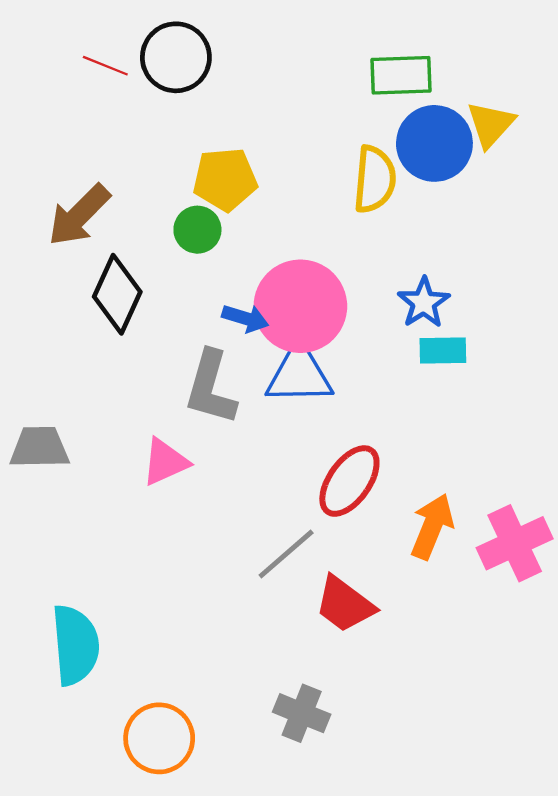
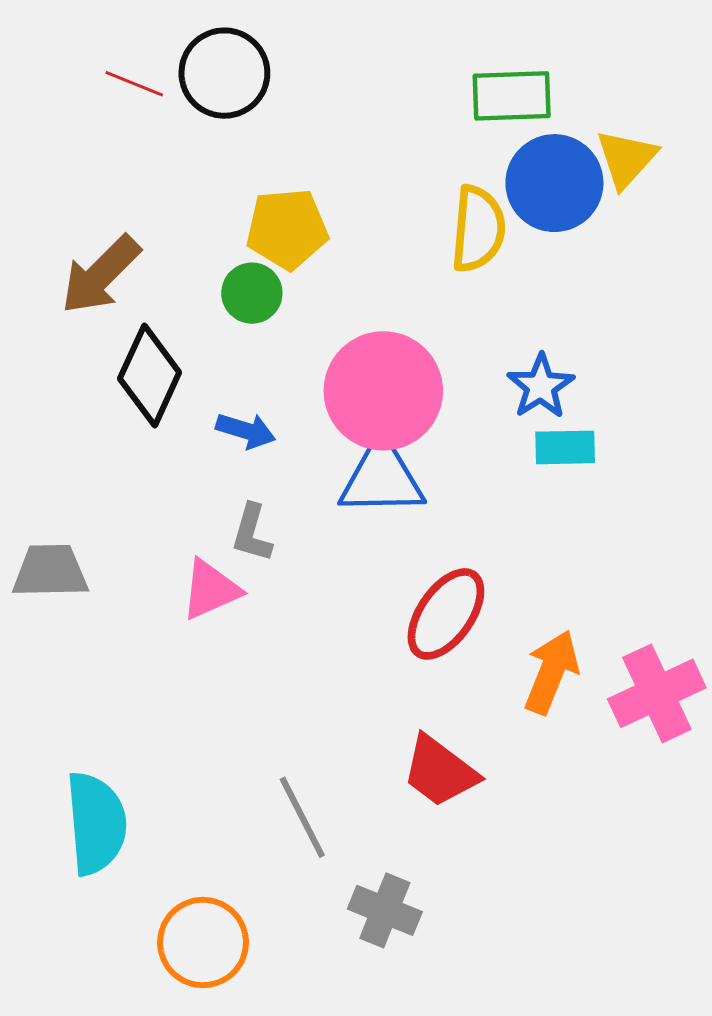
blue arrow: (245, 318) -> (246, 431), moved
gray L-shape: (211, 388) -> (252, 533), moved, size x0.6
gray line: (286, 554) -> (302, 817), moved, turned -76

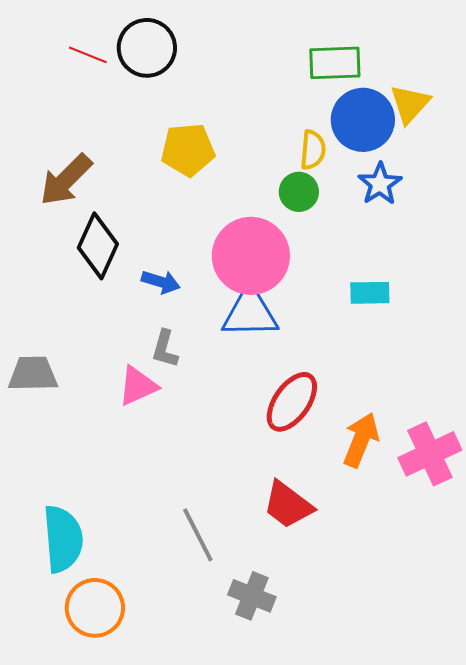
yellow semicircle: (478, 229) -> (313, 150), size x0.7
green circle: (252, 293) -> (299, 192), moved
blue star: (541, 386) -> (380, 184), moved
orange circle: (203, 942) -> (95, 608), moved

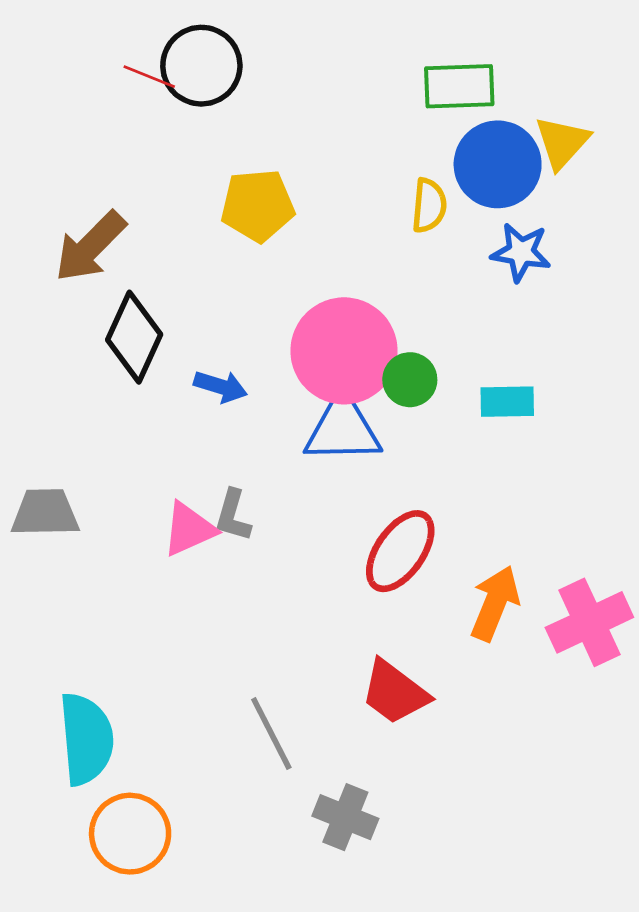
red line: (88, 55) -> (149, 77), moved
blue star: (380, 184) -> (521, 252), turned -30
green circle: (299, 192) -> (410, 380), moved
gray L-shape: (165, 349) -> (233, 515), moved

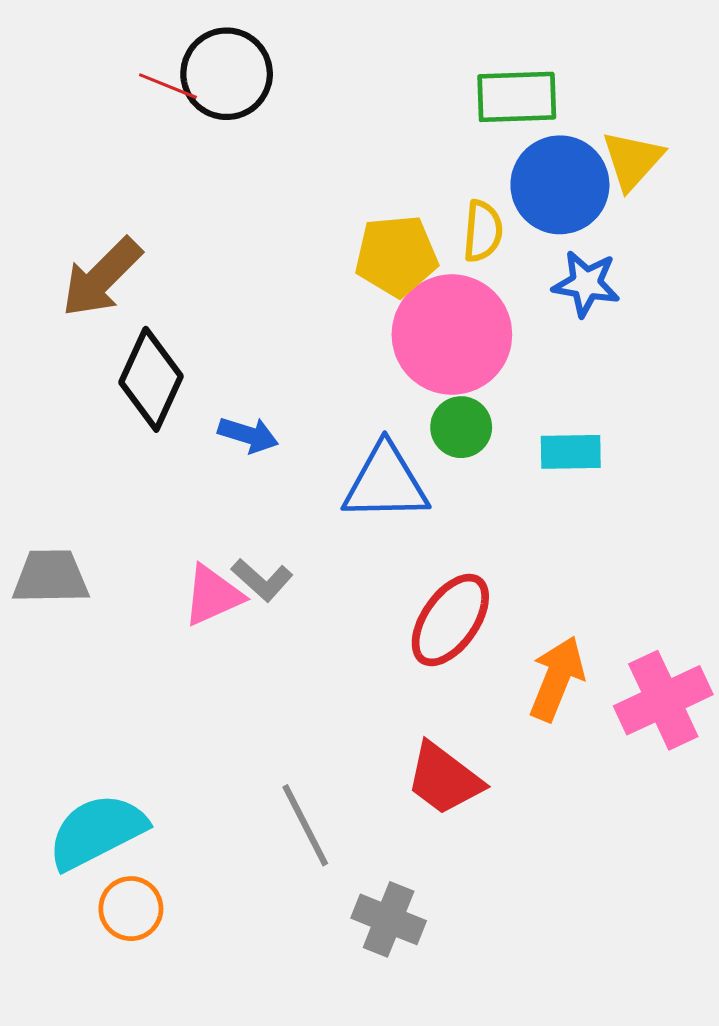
yellow pentagon: (258, 206) -> (396, 256), moved
pink circle: (344, 351) -> (452, 335), moved
gray L-shape: (233, 515) -> (262, 580), turned -64
cyan semicircle: (86, 739) -> (97, 831), turned -112
orange circle: (130, 834) -> (131, 909), moved, size x0.7

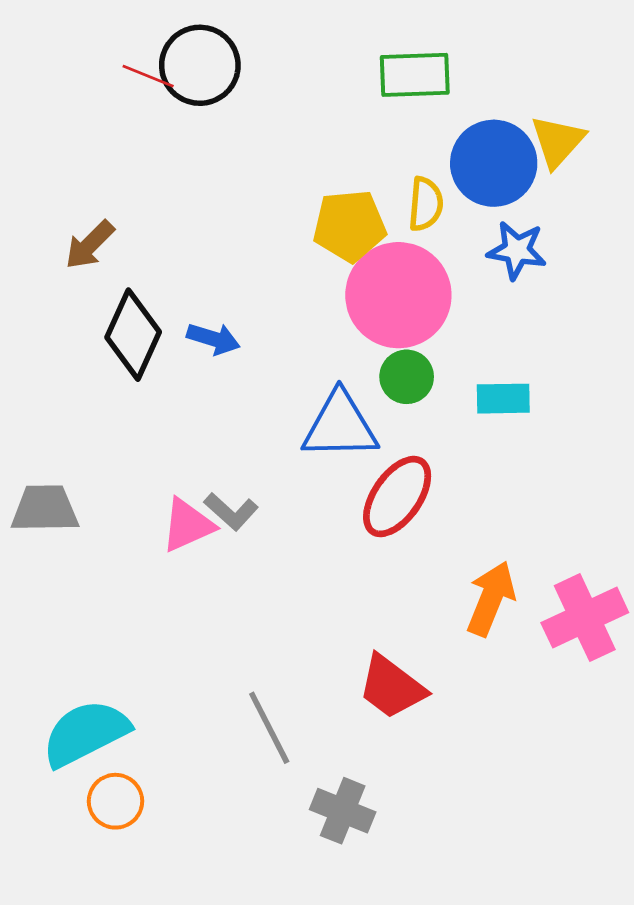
green rectangle: (517, 97) -> (415, 75), moved
brown arrow: (102, 277) -> (90, 245), size x0.7
blue arrow: (248, 435) -> (213, 339), moved
red ellipse: (450, 620) -> (397, 497), moved

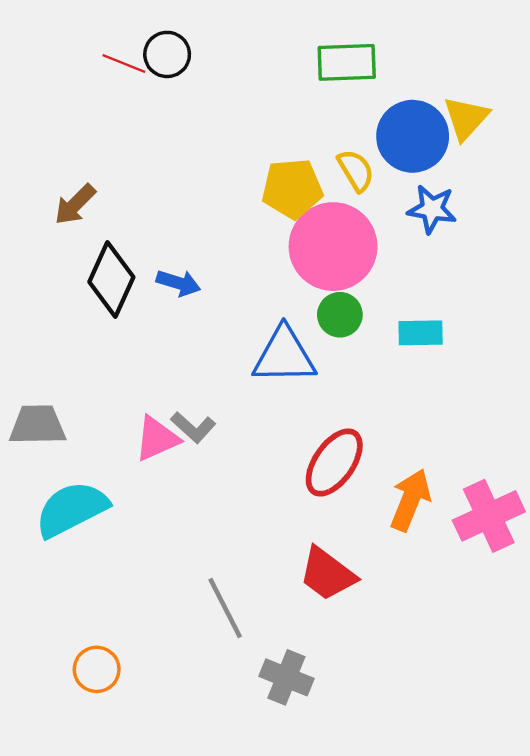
black circle: (200, 65) -> (167, 54), size x0.7
yellow semicircle: (426, 204) -> (356, 170), turned -36
red ellipse: (397, 497) -> (334, 463), moved
cyan semicircle: (86, 733) -> (72, 509), moved

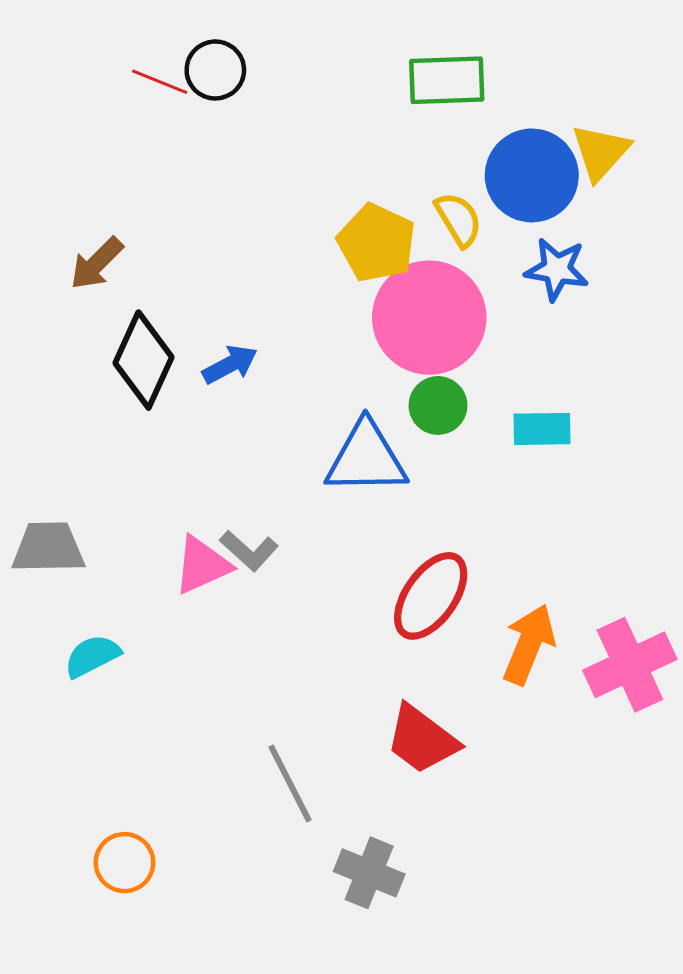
yellow pentagon: (292, 189) -> (376, 243), turned 30
blue arrow: (178, 283) -> (230, 364), turned -45
cyan semicircle: (72, 509) -> (92, 656), size x0.6

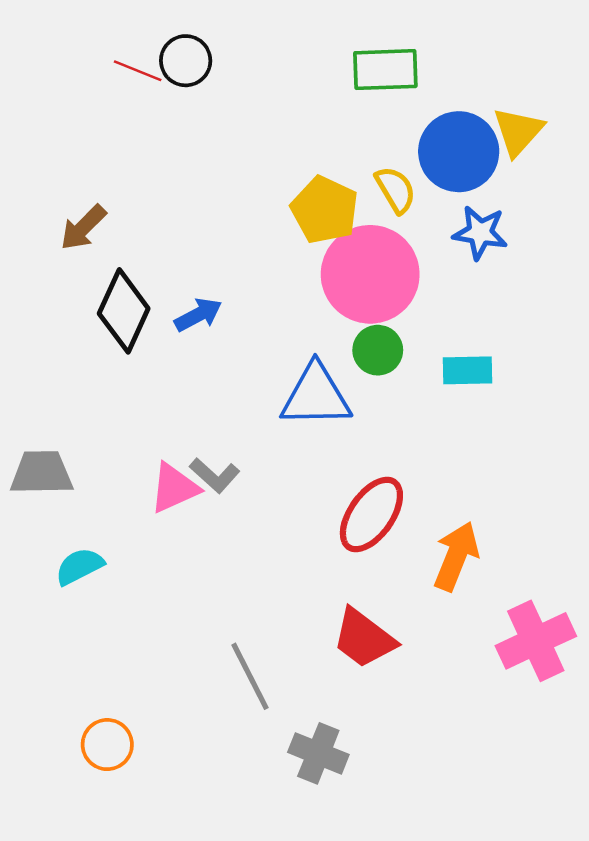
pink cross: (630, 665) -> (536, 641), moved

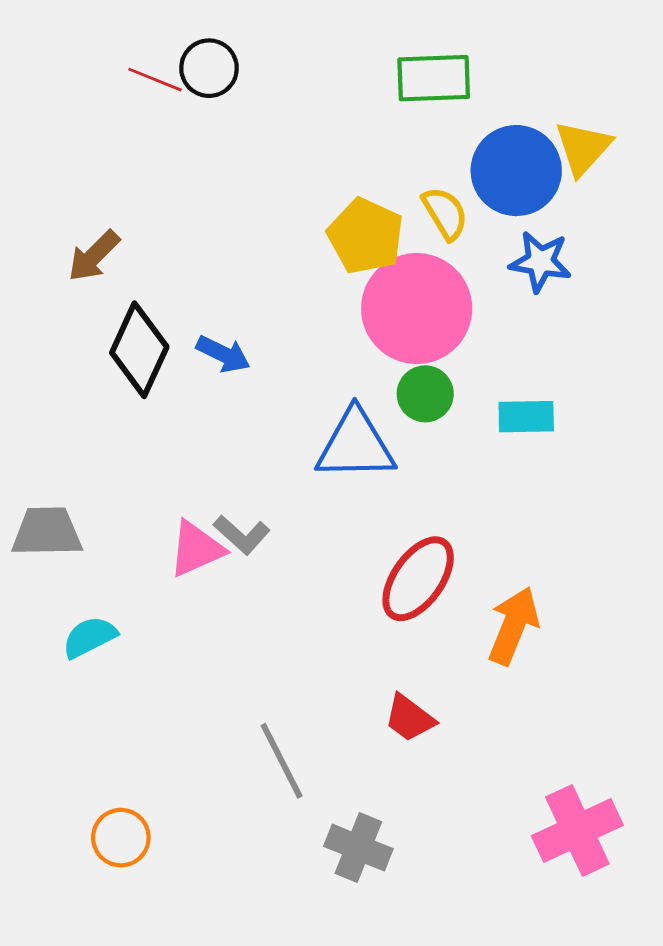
blue arrow: (198, 315) -> (223, 354), turned 54
red trapezoid: (364, 638) -> (410, 718), size x0.7
pink cross: (536, 641) -> (577, 830), moved

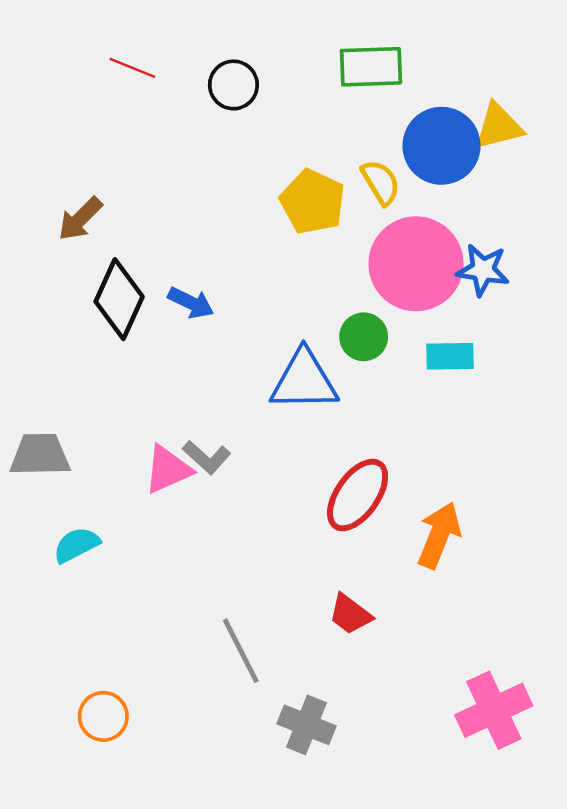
black circle: (209, 68) -> (233, 85), moved
yellow triangle: (583, 148) -> (499, 126), turned 34
blue star: (540, 262) -> (483, 270), moved
pink circle: (417, 309) -> (416, 264), moved

